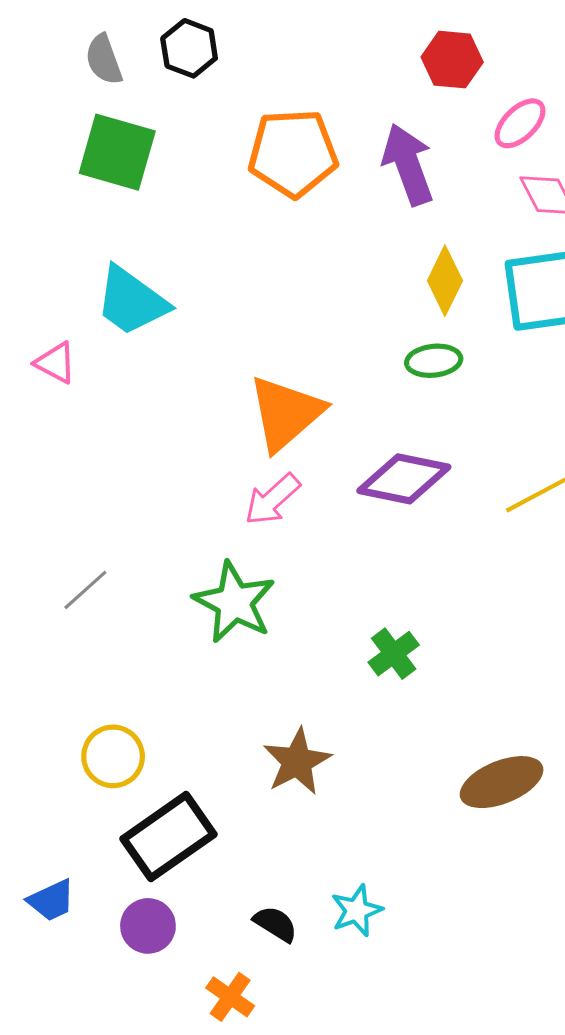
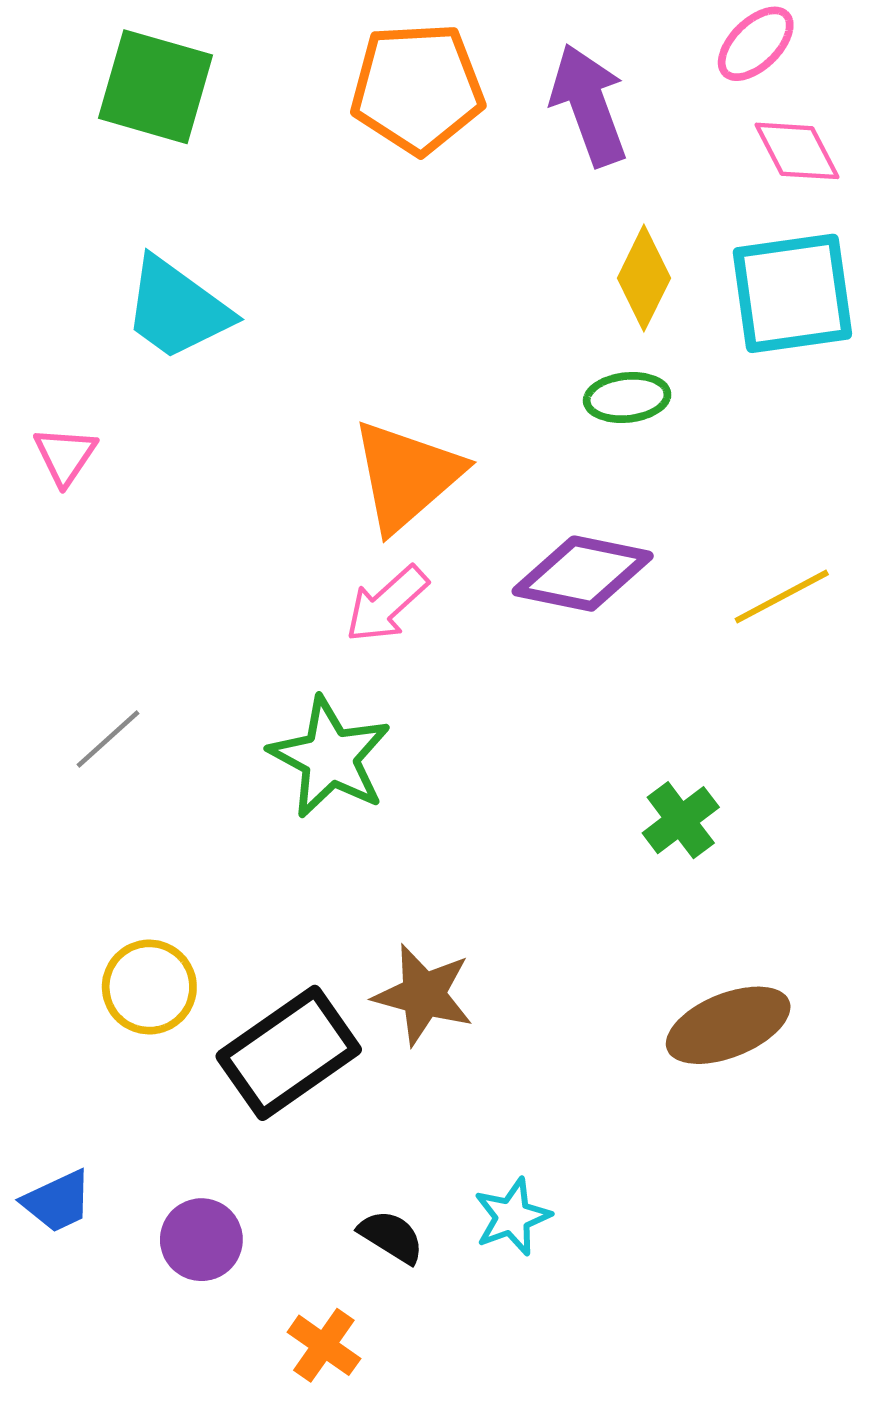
pink triangle: (55, 363) -> (65, 456), moved, turned 36
green cross: (394, 654) -> (681, 820), moved
brown star: (297, 762) -> (423, 995), turned -30
black rectangle: (169, 837) -> (289, 1053), moved

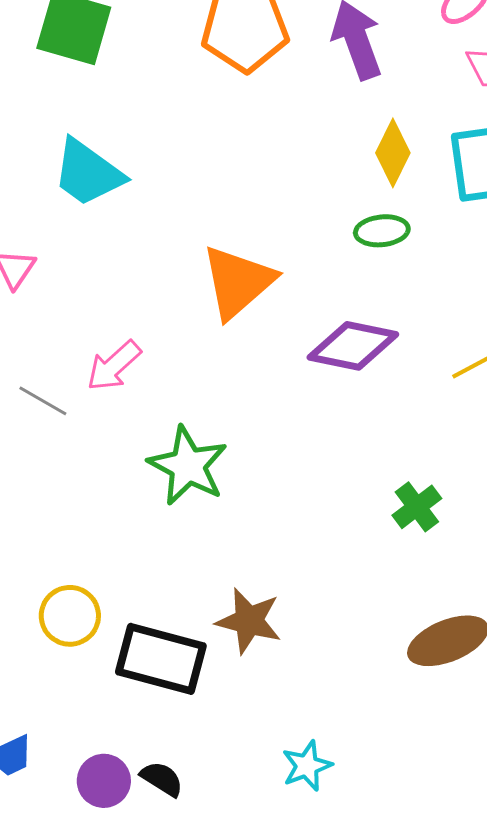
pink arrow: (387, 604) -> (114, 366), moved
gray line: (108, 739) -> (43, 401), moved, turned 72
black rectangle: (289, 1053) -> (161, 659), turned 50
black semicircle: (391, 1237) -> (162, 779), moved

